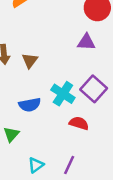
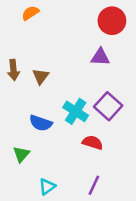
blue semicircle: (30, 105) -> (41, 123), turned 30
purple line: (69, 165) -> (94, 185), moved

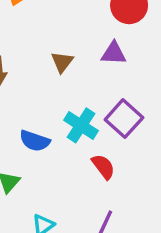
brown triangle: (41, 76) -> (62, 62), moved
red semicircle: (93, 143) -> (103, 167), turned 36

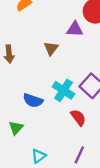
purple triangle: (114, 53) -> (75, 29), moved

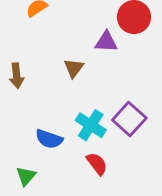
red semicircle: (78, 118) -> (97, 164), moved

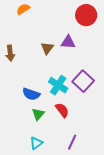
purple triangle: (106, 42) -> (68, 42), moved
green triangle: (26, 176) -> (38, 114), moved

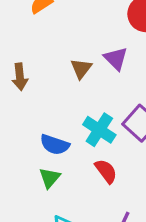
purple triangle: (68, 42) -> (116, 59), turned 42
green triangle: (38, 114) -> (50, 178), moved

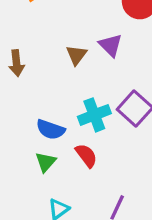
cyan cross: (99, 130) -> (94, 115), turned 36
red semicircle: (106, 171) -> (86, 156), moved

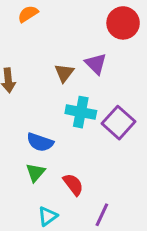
cyan cross: (94, 115) -> (81, 112), moved, turned 32
red semicircle: (86, 156) -> (73, 185), moved

